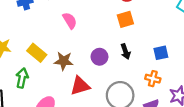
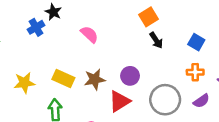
black arrow: (126, 52) -> (156, 40), moved
blue square: (161, 53) -> (196, 42), turned -32
purple circle: (99, 57) -> (130, 76), moved

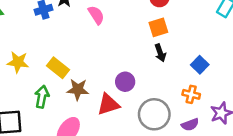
pink semicircle: (89, 34) -> (96, 15), moved
brown star: (95, 79) -> (78, 89), moved

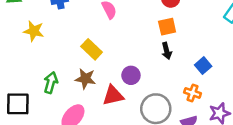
yellow star: (18, 62) -> (34, 31), moved
yellow rectangle: (58, 68) -> (92, 49), moved

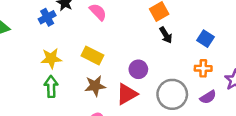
yellow star: (34, 31) -> (51, 58), moved
green arrow: (51, 83) -> (51, 87), moved

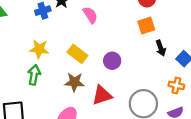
black arrow: (166, 35) -> (161, 48), moved
purple circle: (138, 69) -> (112, 61), moved

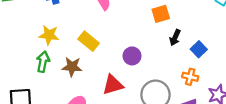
black arrow: (161, 48) -> (175, 38), turned 42
purple circle: (112, 61) -> (132, 56), moved
brown star: (74, 82) -> (72, 67), moved

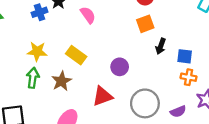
blue square: (199, 49) -> (185, 56), turned -35
brown star: (72, 67) -> (61, 81), turned -30
orange cross: (190, 77) -> (188, 77), moved

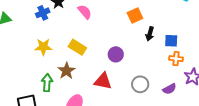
green arrow: (33, 78) -> (47, 83), moved
red triangle: (102, 96) -> (103, 81), turned 36
gray circle: (145, 103) -> (140, 84), size x0.7

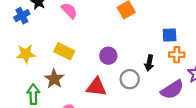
black arrow: (150, 34) -> (149, 63), moved
gray circle: (140, 84) -> (130, 79), moved
purple semicircle: (169, 89) -> (172, 90), size x1.5

